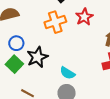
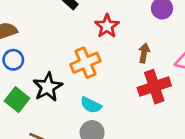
orange cross: (55, 22) -> (85, 63), moved
blue circle: (16, 43) -> (13, 60), moved

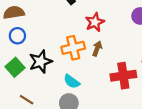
brown arrow: (144, 53) -> (97, 49), moved

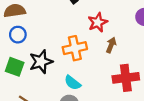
brown arrow: (97, 49) -> (111, 45), moved
green square: (15, 67) -> (15, 67), turned -30

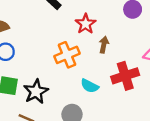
black star: (41, 62) -> (36, 92), moved
cyan semicircle: (73, 83) -> (90, 86), moved

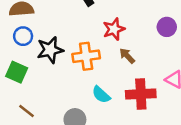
brown arrow: (104, 45) -> (127, 56), turned -70
black star: (36, 92) -> (50, 50), moved

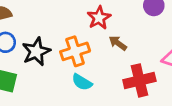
cyan semicircle: (101, 95) -> (82, 82), moved

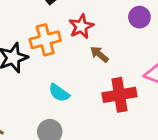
orange cross: (75, 51) -> (45, 40), moved

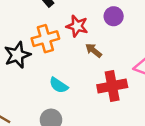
purple circle: (139, 17) -> (114, 16), moved
red star: (81, 26) -> (77, 26), turned -30

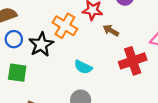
orange cross: (45, 39) -> (65, 26), turned -35

